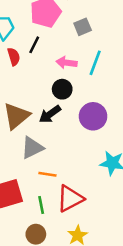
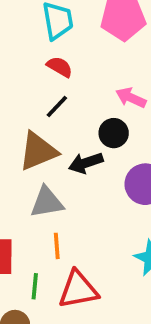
black line: (34, 45) -> (57, 106), moved
red semicircle: (14, 57) -> (60, 67), turned -60
orange line: (47, 174) -> (57, 246), turned 60

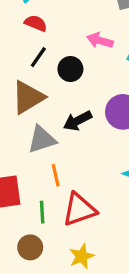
black circle: (114, 133) -> (70, 69), moved
black arrow: (86, 163) -> (78, 121), moved

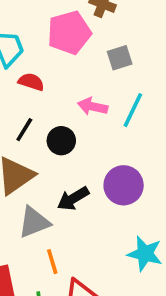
red semicircle: (36, 23) -> (31, 82), moved

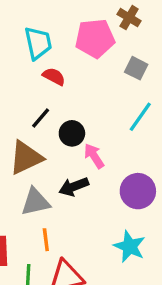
gray square: (120, 58) -> (136, 68), turned 35
pink arrow: (93, 106) -> (94, 156), moved, turned 35
purple circle: (124, 185) -> (138, 191), moved

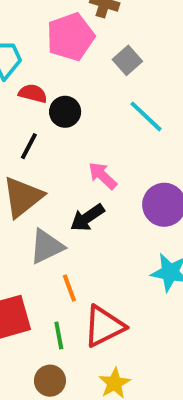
gray square: (136, 68) -> (127, 60), turned 35
cyan line: (140, 117) -> (146, 116), turned -68
black circle: (72, 133) -> (65, 112), moved

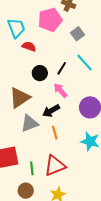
black circle: (65, 112) -> (40, 73), moved
black line: (29, 146) -> (62, 68), moved
orange line: (69, 288) -> (55, 133), moved

